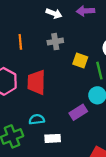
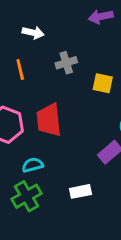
white arrow: (54, 13) -> (33, 33), moved
cyan semicircle: (37, 119) -> (33, 165), moved

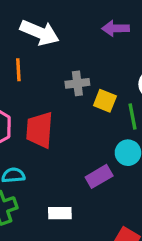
white arrow: (33, 33) -> (40, 33), size x1.6
gray cross: (66, 63) -> (77, 83), moved

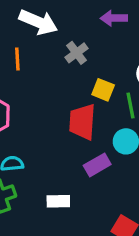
gray cross: (77, 83) -> (77, 53), moved, turned -30
red trapezoid: (40, 130) -> (82, 122), moved

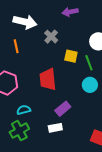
red trapezoid: (82, 122) -> (48, 79), moved
purple rectangle: (97, 165) -> (63, 109), moved

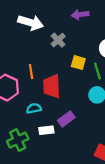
orange line: (16, 46) -> (31, 72), moved
cyan semicircle: (24, 110) -> (34, 108), moved
white rectangle: (55, 128) -> (46, 130), moved

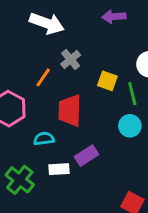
gray cross: (58, 40) -> (71, 59), moved
orange line: (31, 72) -> (43, 77), moved, turned 40
green cross: (18, 140) -> (20, 180), turned -30

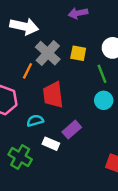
gray cross: (71, 59) -> (48, 53), size x1.5
yellow square: (107, 81) -> (78, 53), moved
white rectangle: (59, 169) -> (51, 144), turned 35

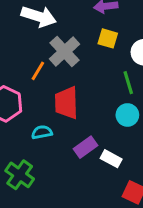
yellow square: (78, 53) -> (108, 38), moved
white rectangle: (51, 144) -> (111, 159), moved

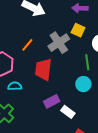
gray cross: (65, 51) -> (59, 43), moved
cyan semicircle: (42, 132) -> (15, 86), moved

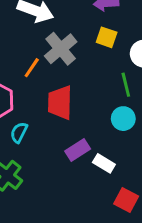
gray cross: (59, 43) -> (61, 49), moved
cyan semicircle: (15, 86) -> (19, 132), turned -56

